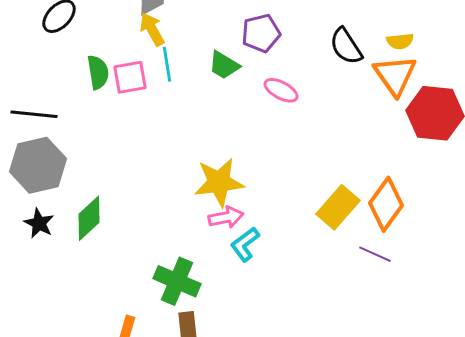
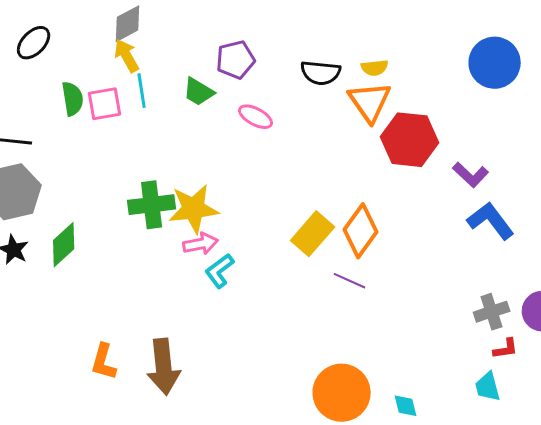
black semicircle: (346, 46) -> (321, 73), turned -51
green cross: (177, 281) -> (152, 205), moved, turned -30

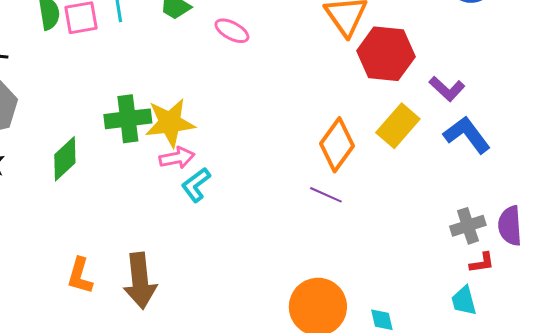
yellow rectangle: (313, 234) -> (398, 126), moved
green diamond: (64, 245) -> (65, 159), moved

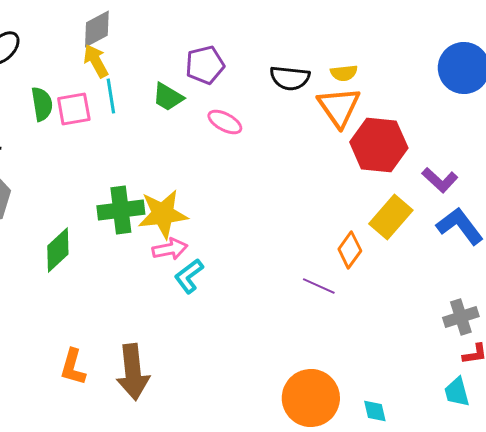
orange diamond: (337, 145) -> (350, 250), moved, size x0.7

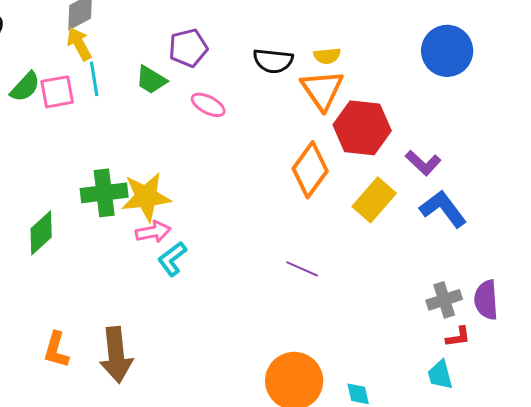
green semicircle: (42, 104) -> (25, 87), turned 52
orange diamond: (350, 250) -> (310, 170), moved, size x1.5

